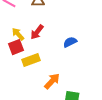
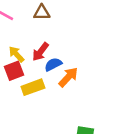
blue semicircle: (70, 42) -> (53, 64), moved
orange arrow: (52, 81) -> (68, 77), moved

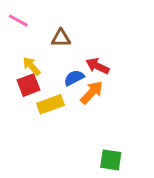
brown triangle: (42, 12) -> (61, 38), moved
red arrow: (41, 52) -> (98, 66), moved, turned 78

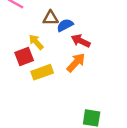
yellow arrow: (31, 66) -> (36, 42), moved
blue semicircle: (74, 78) -> (65, 25), moved

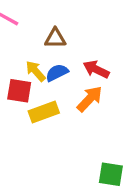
blue semicircle: (65, 25) -> (57, 73), moved
red square: (24, 56) -> (19, 91), turned 30

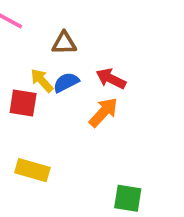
yellow rectangle: (44, 112) -> (32, 170), moved, turned 36

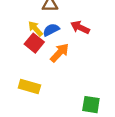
red square: (23, 103) -> (34, 43), moved, turned 30
orange arrow: (103, 112) -> (60, 53), moved

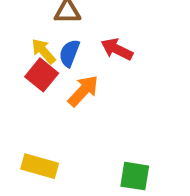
blue semicircle: (51, 30) -> (69, 53), turned -42
yellow rectangle: (29, 86) -> (40, 166), moved

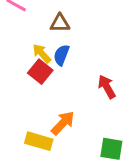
red arrow: (117, 49) -> (107, 87), moved, turned 35
orange arrow: (83, 91) -> (63, 123), moved

